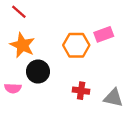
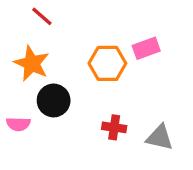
red line: (19, 12) -> (42, 16), moved

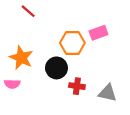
orange star: (32, 63) -> (21, 58), moved
black circle: (54, 100) -> (56, 68), moved

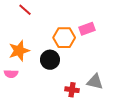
orange star: (21, 58) -> (19, 51), turned 30
red cross: (77, 86) -> (72, 90), moved

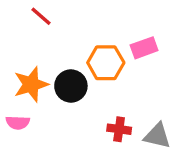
black circle: (50, 60) -> (71, 86), moved
red cross: (72, 90) -> (119, 129), moved

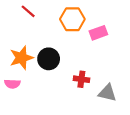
orange hexagon: (106, 63) -> (72, 19), moved
red cross: (119, 129) -> (81, 79), moved

